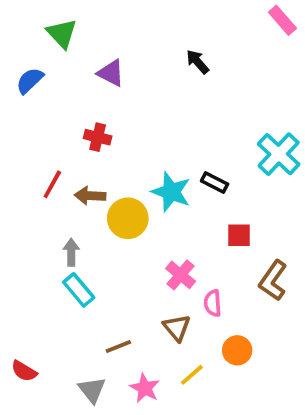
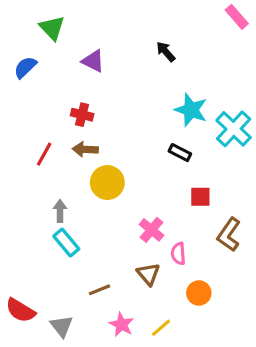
cyan star: (171, 192) -> (191, 110), moved
brown arrow: (90, 196) -> (85, 149), moved
red semicircle: (24, 371) -> (21, 310), size x1.4
yellow line: (192, 375) -> (161, 328), moved
gray triangle: (92, 390) -> (62, 326), moved

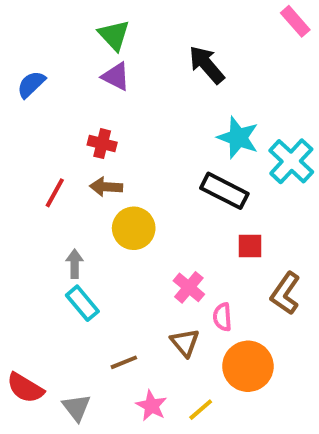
green triangle: (52, 28) -> (114, 35), moved
black arrow: (166, 52) -> (207, 65), size x1.5
black rectangle: (180, 153) -> (224, 191), size x1.6
orange circle: (199, 293) -> (248, 366), size x1.6

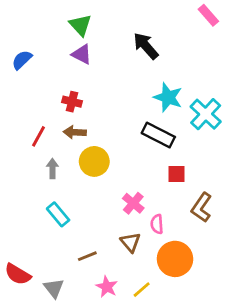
gray arrow: (75, 264) -> (52, 168), moved

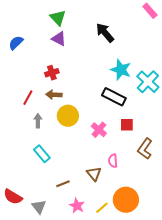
red cross: (72, 102) -> (52, 73), turned -32
pink cross: (133, 203) -> (99, 130), moved
orange circle: (175, 259) -> (126, 200), moved

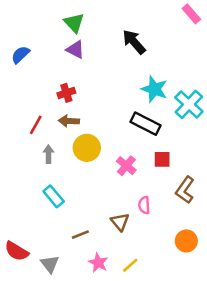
orange circle: (126, 200) -> (186, 241), moved, size x0.7

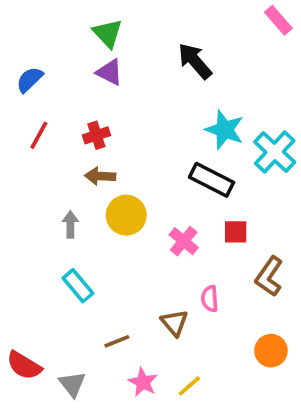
red line: (36, 125) -> (39, 135), moved

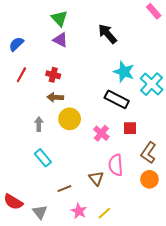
red cross: (96, 135) -> (53, 75), turned 32
pink semicircle: (210, 299) -> (116, 165), size x1.5
orange circle: (271, 351) -> (149, 179), moved

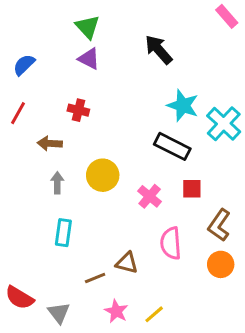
red line: (21, 75) -> (18, 113), moved
brown arrow: (55, 97) -> (50, 143), moved
cyan rectangle: (43, 158) -> (63, 233), turned 48
brown triangle: (96, 178) -> (127, 263), moved, turned -35

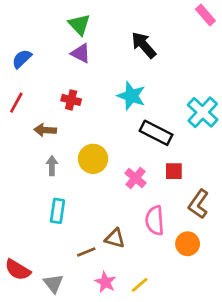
cyan star: (183, 106) -> (131, 96), moved
orange circle: (221, 264) -> (188, 244), moved

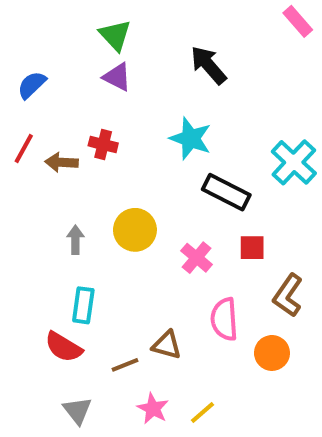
brown arrow: (45, 130) -> (62, 162), moved
red semicircle: (18, 270) -> (63, 347), moved

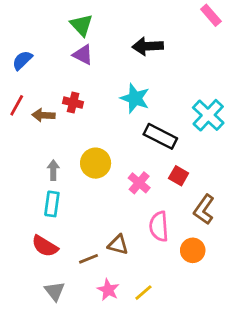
black arrow: (208, 65) -> (148, 46), turned -52
red square: (252, 248) -> (179, 176), turned 30
cyan rectangle: (83, 305) -> (52, 204), moved

